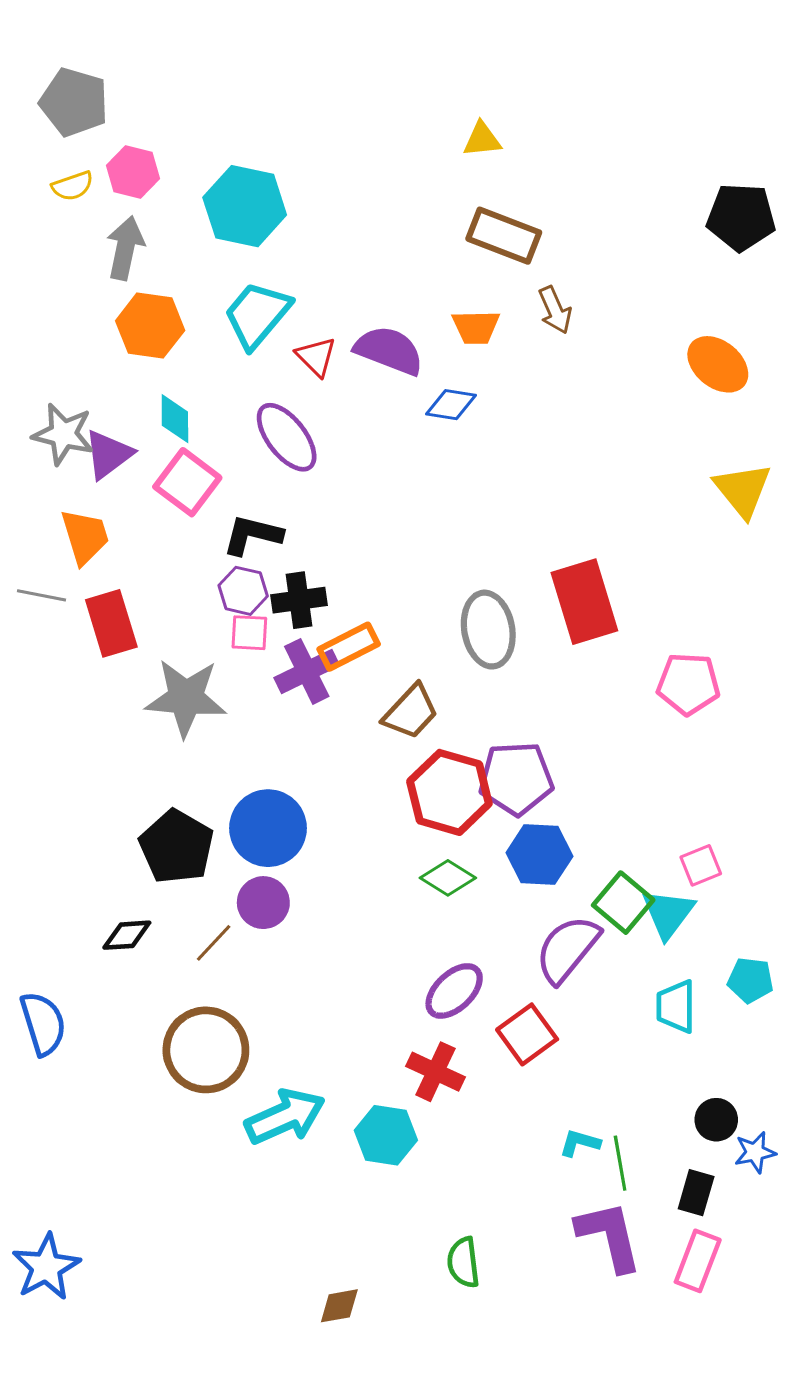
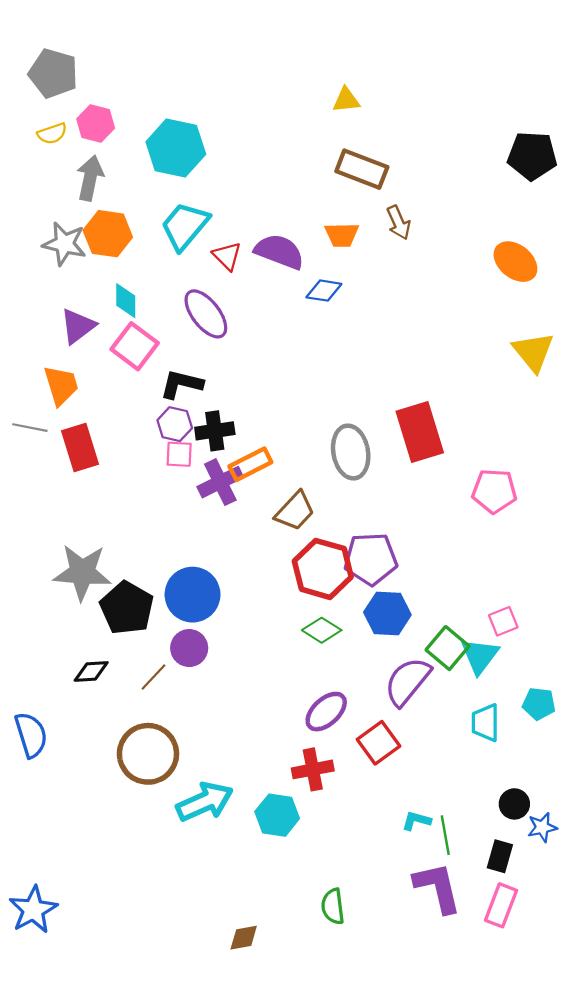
gray star: (63, 434) -> (64, 244), moved
gray star: (186, 698) -> (82, 572), moved
red cross: (436, 1072) -> (313, 769), turned -36

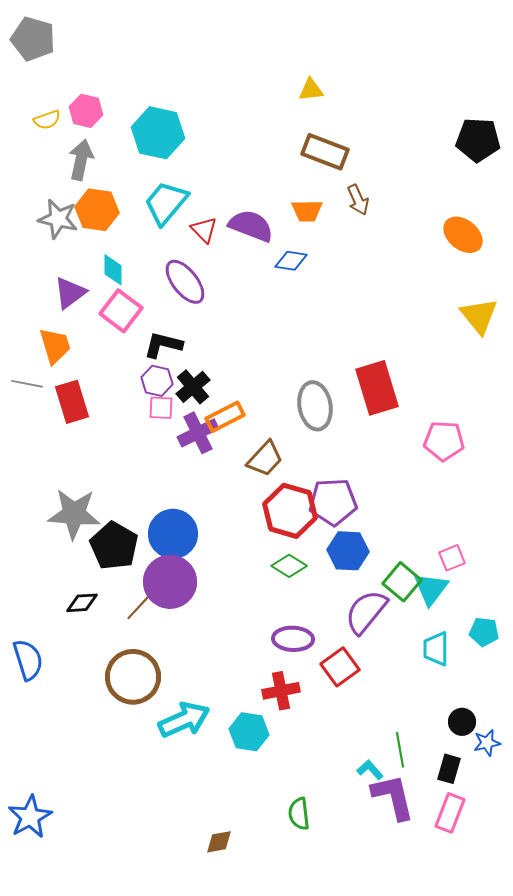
gray pentagon: (53, 73) -> (33, 39), moved
black cross: (215, 431) -> (193, 387), turned -32
purple circle: (189, 648) -> (170, 582), size x1.6
purple ellipse: (326, 712) -> (293, 639), turned 45
cyan L-shape: (416, 821) -> (370, 770), moved, turned 32

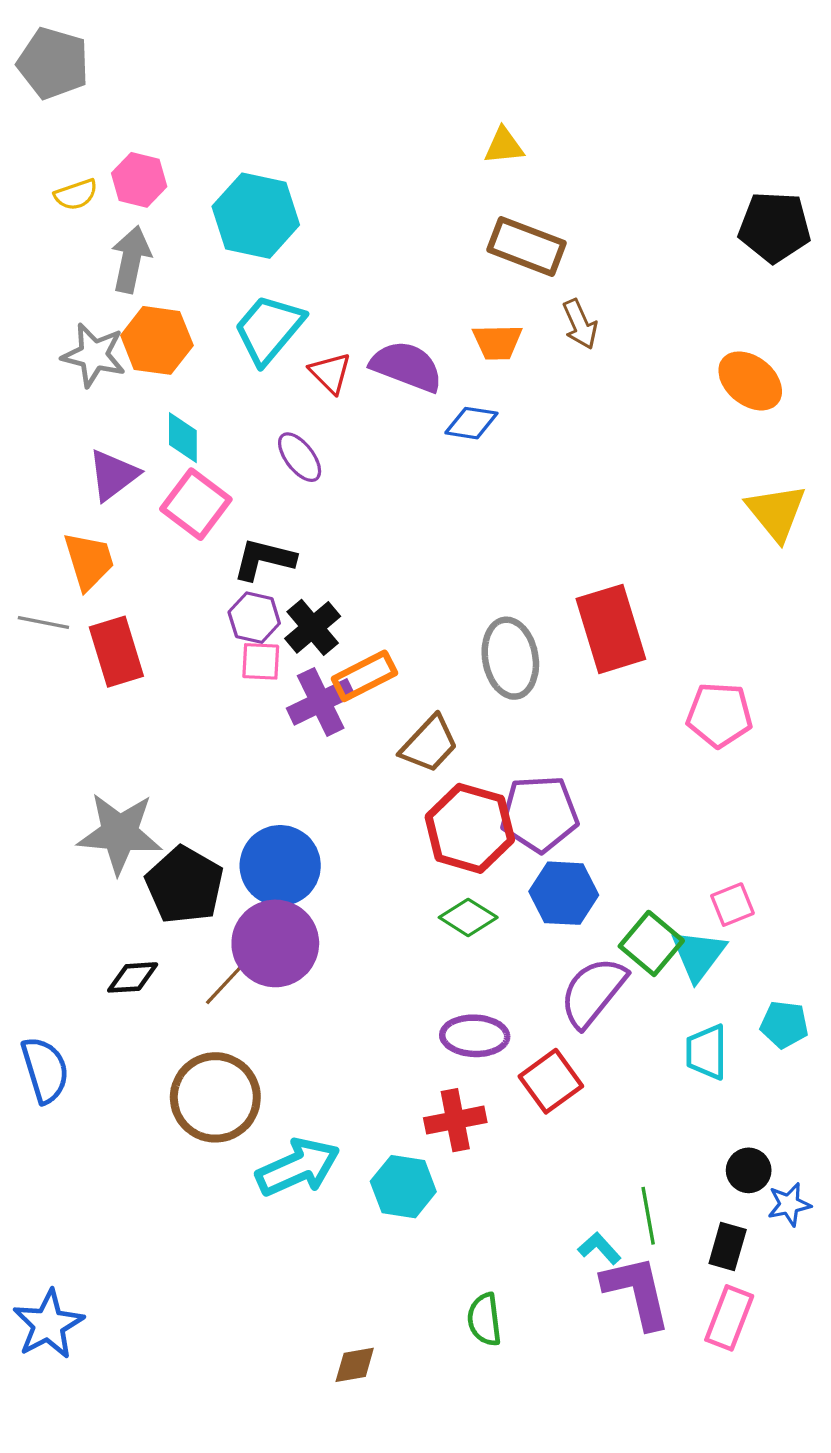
purple ellipse: (185, 282) -> (300, 457), size x0.7

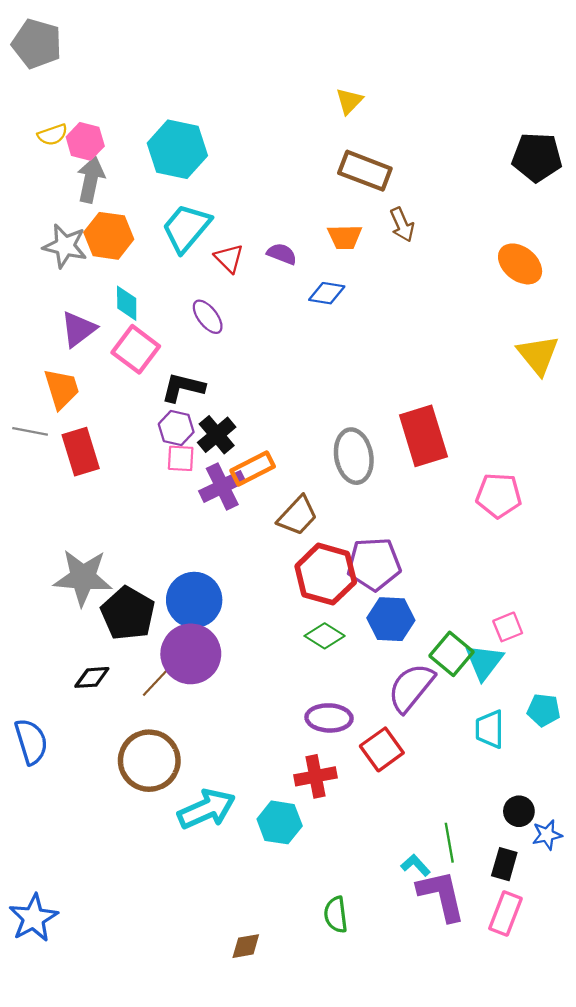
yellow triangle: (504, 146) -> (349, 101), turned -40
pink hexagon: (139, 180) -> (85, 141), moved
purple semicircle: (407, 366) -> (282, 254), size x0.6

